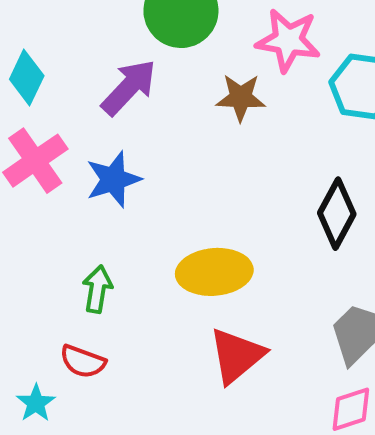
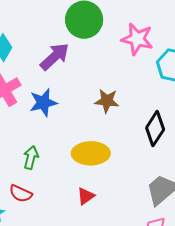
brown star: (241, 98) -> (107, 101), moved
red triangle: (237, 356) -> (86, 196), moved, size x0.6

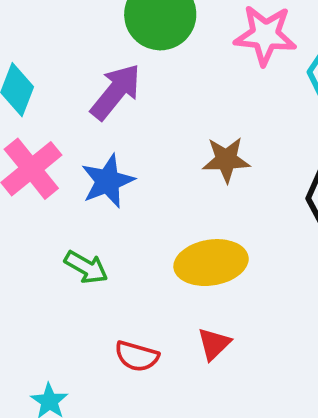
green arrow: (31, 157) -> (86, 267), moved, turned 115
red semicircle: (21, 194) -> (137, 356), moved

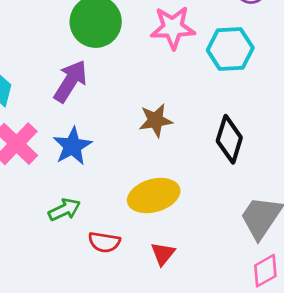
green arrow: (86, 267) -> (64, 210), turned -48
red semicircle: (137, 356) -> (104, 242), moved

